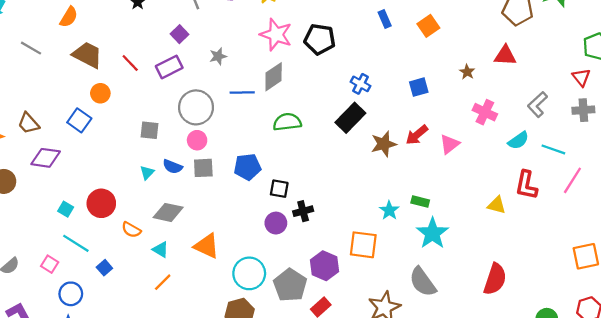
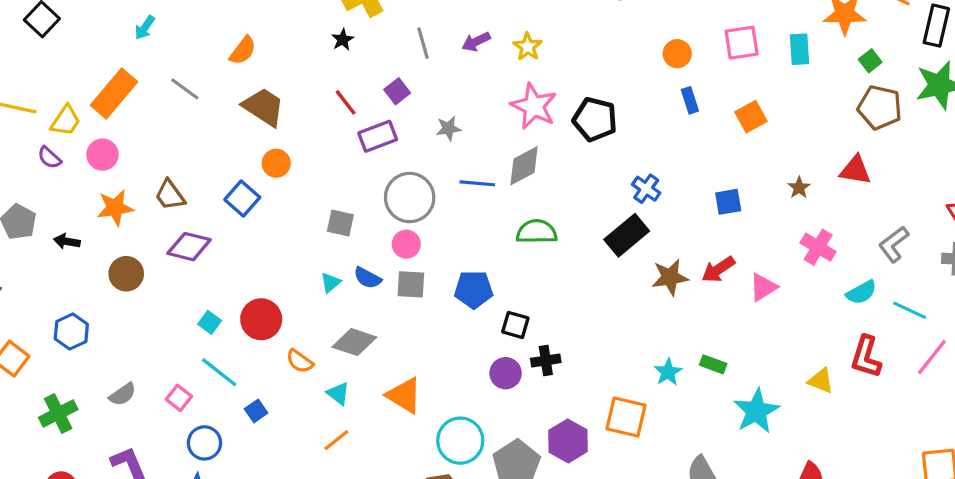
red line: (130, 63) -> (346, 102), moved
cyan star: (432, 233) -> (756, 411), moved

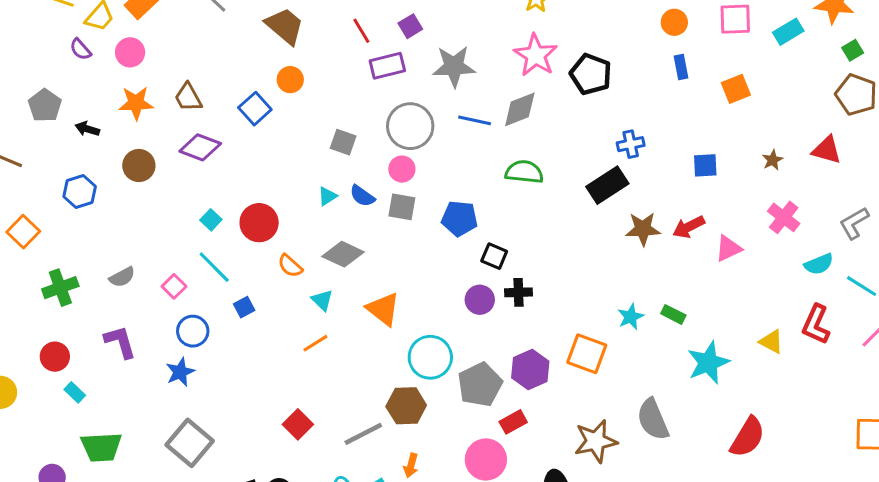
cyan rectangle: (799, 49) -> (788, 32), turned 56
gray star: (448, 128) -> (454, 66), size x1.8
blue cross: (646, 189) -> (631, 144), turned 36
blue hexagon: (71, 331) -> (80, 192), moved

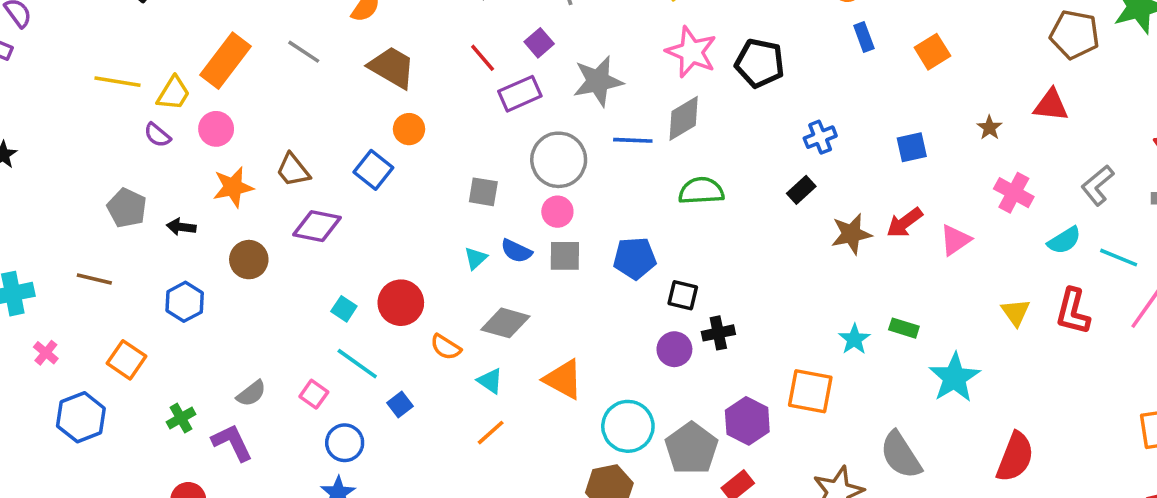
black rectangle: (607, 185) -> (801, 190), size x0.6
green cross: (60, 288) -> (181, 418), size x0.7
purple L-shape: (120, 342) -> (232, 443), moved
yellow triangle: (771, 342) -> (1016, 312), moved, turned 36

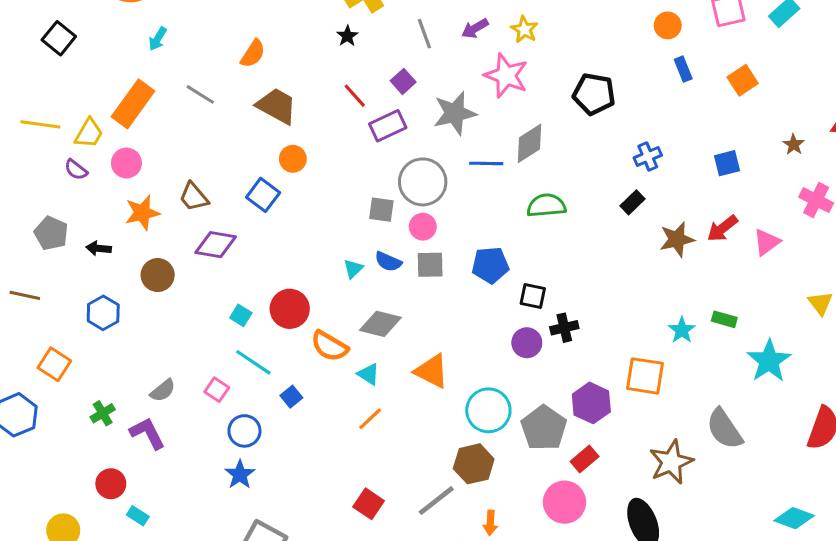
pink star: (691, 52) -> (506, 76), moved
gray square: (483, 192) -> (381, 210), moved
orange semicircle: (446, 347) -> (329, 346), size x1.4

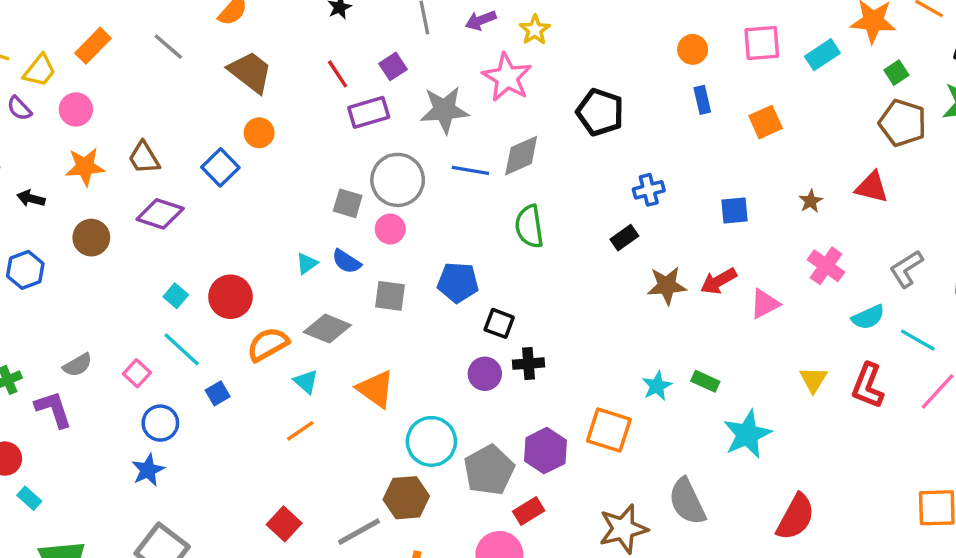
orange rectangle: (133, 104) -> (93, 46), size x0.7
green semicircle: (546, 205) -> (529, 226), turned -102
gray square: (430, 265) -> (390, 296), moved
orange semicircle: (329, 346) -> (268, 344), turned 111

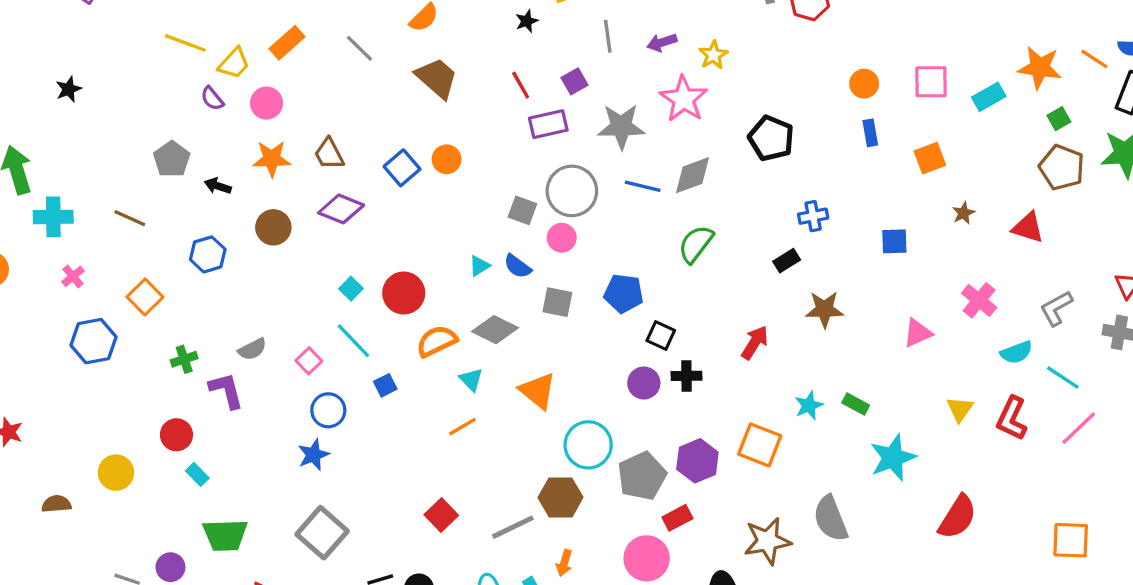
orange circle: (259, 133) -> (447, 159), moved
brown star: (811, 201) -> (963, 213), moved
green semicircle: (529, 226) -> (696, 244), turned 42
red arrow: (719, 281) -> (755, 343), moved, turned 148
red semicircle: (796, 517) -> (957, 517), moved

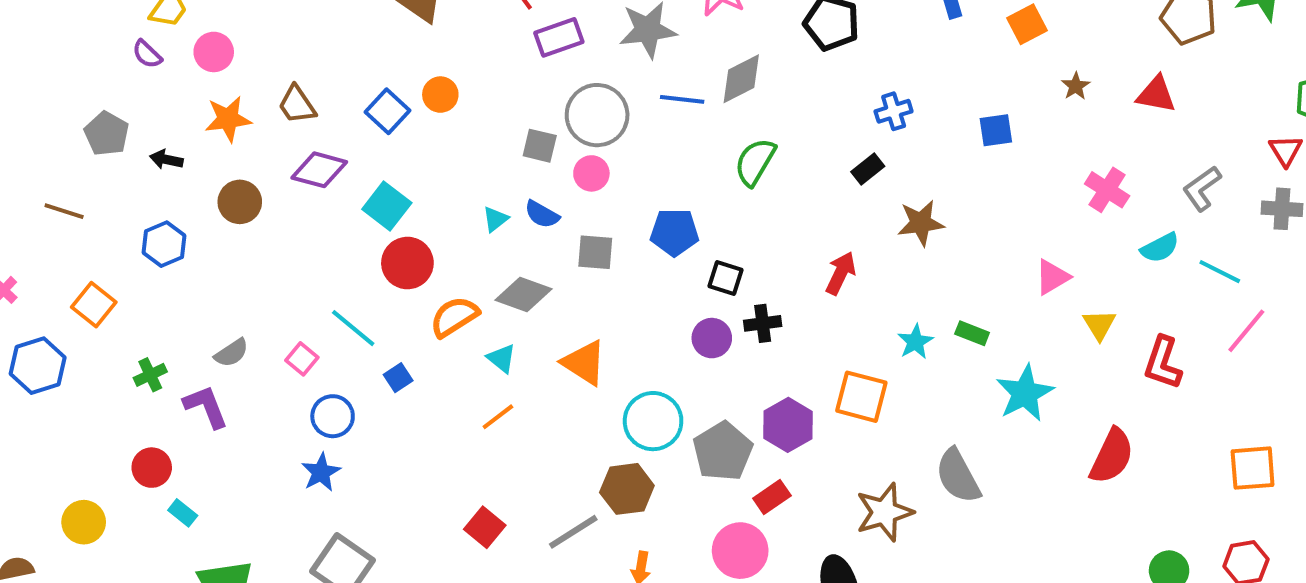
cyan square: (351, 289) -> (387, 206), moved, size x1.6
pink triangle: (918, 333) -> (1052, 277), moved
red L-shape: (1012, 418) -> (1163, 363), moved

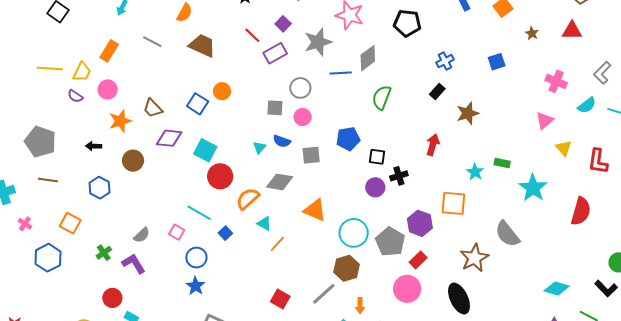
gray circle: (597, 115) -> (300, 88), size x0.7
gray pentagon: (107, 134) -> (40, 142), moved, size x1.4
pink triangle: (1052, 277) -> (544, 120), moved
cyan triangle: (502, 358) -> (264, 224), moved

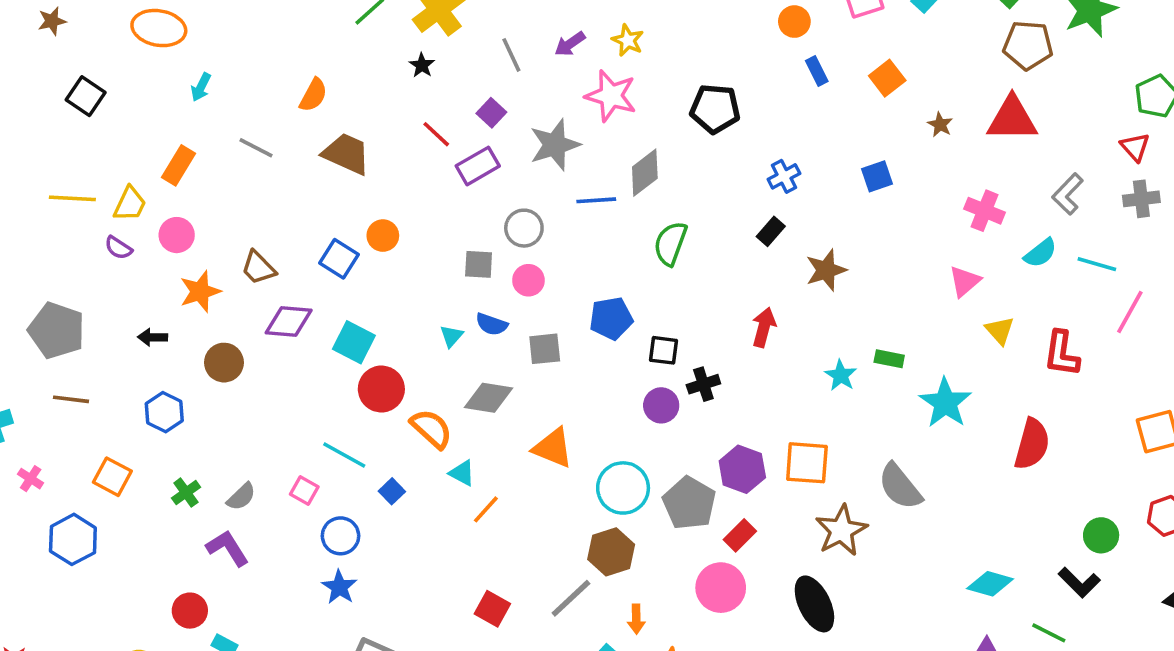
red triangle: (572, 31) -> (1012, 119), size x1.4
orange semicircle: (248, 199) -> (431, 429), turned 85
orange square: (453, 203) -> (807, 463), moved
green cross: (104, 253) -> (186, 493), moved

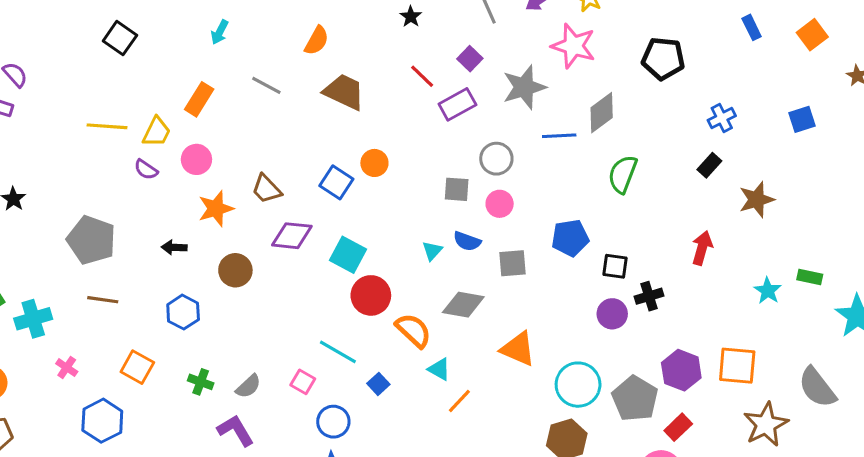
green cross: (186, 493) -> (201, 382), turned -35

